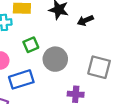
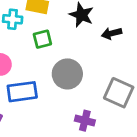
green square: (31, 45) -> (42, 39), moved

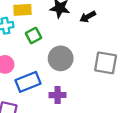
purple cross: (85, 121) -> (58, 95), moved

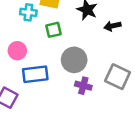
purple cross: (58, 95) -> (83, 86), moved

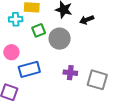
gray circle: (74, 60) -> (60, 39), moved
gray square: (118, 77) -> (97, 80), moved

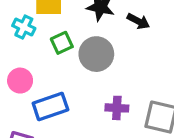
cyan cross: (16, 19) -> (24, 27), turned 32
black arrow: (87, 20) -> (138, 21), turned -128

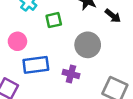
gray circle: (96, 54) -> (88, 45), moved
purple cross: (117, 108) -> (71, 74), moved

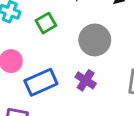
purple cross: (71, 74) -> (86, 80), turned 35

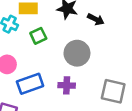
purple cross: (86, 80) -> (67, 85), turned -35

